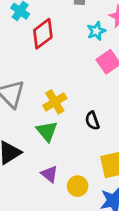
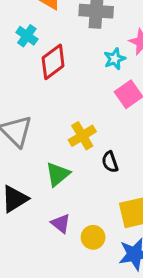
yellow cross: (55, 102) -> (82, 136), moved
green triangle: (47, 131) -> (58, 174), turned 30

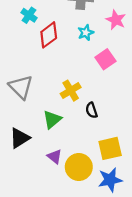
cyan star: (115, 59) -> (86, 33), moved
yellow circle: (93, 237) -> (79, 167), size x1.5

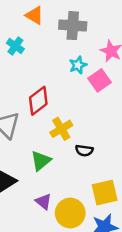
red diamond: (49, 35) -> (38, 101), moved
pink square: (105, 59) -> (100, 80), moved
black semicircle: (92, 110) -> (84, 151), turned -63

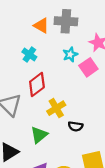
orange triangle: (34, 15) -> (41, 26), moved
cyan cross: (15, 46) -> (29, 54), moved

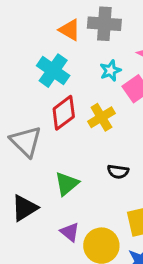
cyan cross: (29, 54) -> (53, 71), size x1.5
yellow cross: (56, 108) -> (101, 117), moved

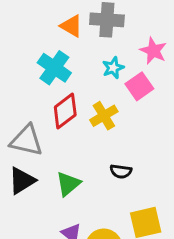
gray triangle: (26, 141) -> (26, 140), turned -32
black triangle: (24, 208) -> (22, 181), moved

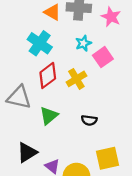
pink star: (153, 51) -> (111, 17), moved
black triangle: (22, 181) -> (27, 152), moved
green triangle: (68, 184) -> (49, 116), moved

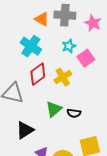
green triangle: (49, 116) -> (54, 109), moved
black triangle: (27, 152) -> (25, 130), moved

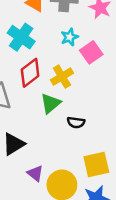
green triangle: (54, 109) -> (50, 103), moved

